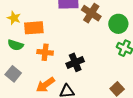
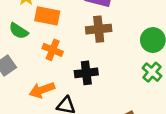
brown cross: (91, 13) -> (99, 29), moved, turned 36

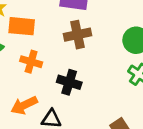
black cross: (86, 73) -> (69, 82), turned 30

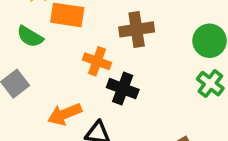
orange cross: (31, 62) -> (97, 61), moved

